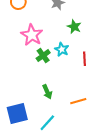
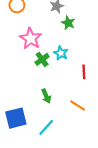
green star: (74, 27) -> (68, 23), moved
red line: (84, 59) -> (84, 72), moved
orange line: (78, 101) -> (78, 105), turned 49

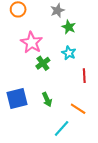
cyan star: (61, 53) -> (69, 53), moved
blue square: (16, 118) -> (17, 98), moved
cyan line: (46, 127) -> (62, 128), moved

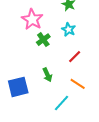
red line: (84, 76) -> (75, 57), moved, turned 48
blue square: (17, 98) -> (18, 87), moved

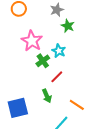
cyan star: (69, 29) -> (59, 51), moved
red line: (75, 57) -> (57, 77), moved

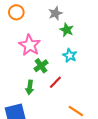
cyan star: (59, 51) -> (70, 55), moved
green arrow: (47, 96) -> (30, 87), moved, turned 32

